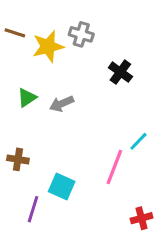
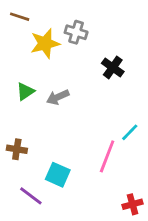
brown line: (15, 33) -> (20, 17), moved
purple line: (33, 209) -> (31, 196), turned -70

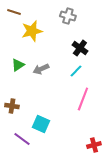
gray cross: (76, 32) -> (68, 16), moved
cyan line: (130, 132) -> (76, 71), moved
pink line: (107, 156) -> (83, 99), moved

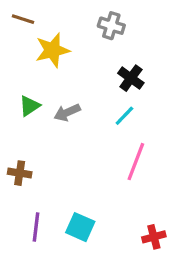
cyan square: (41, 124) -> (80, 227), moved
purple line: (22, 139) -> (36, 227), turned 60

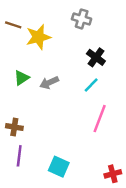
brown line: (23, 19) -> (13, 25), moved
purple line: (36, 227) -> (19, 156), moved

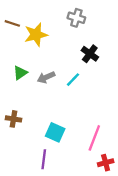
cyan line: (91, 85) -> (73, 80), moved
pink line: (100, 119) -> (94, 138), moved
purple line: (19, 156) -> (44, 159), moved
cyan square: (59, 167) -> (55, 132), moved

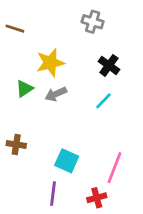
yellow star: (36, 35) -> (50, 63), moved
cyan line: (73, 80) -> (104, 101), moved
red cross: (106, 163) -> (97, 198), moved

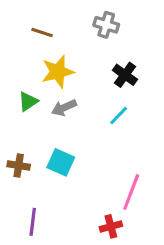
brown line: (15, 29) -> (42, 33), moved
cyan square: (67, 161) -> (61, 162), moved
purple line: (53, 194) -> (33, 222), moved

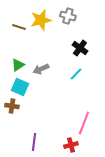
brown line: (42, 33) -> (19, 27), moved
yellow star: (58, 72) -> (41, 20), moved
cyan square: (61, 162) -> (20, 87), moved
purple line: (33, 222) -> (34, 142), moved

